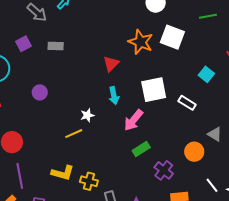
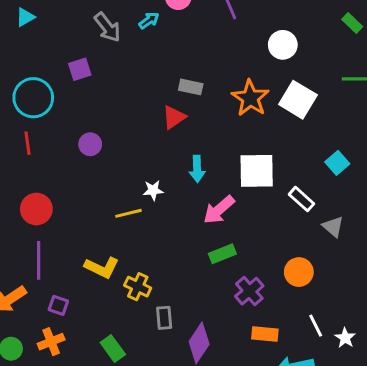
gray rectangle: (56, 46) -> (191, 87), moved
red triangle: (111, 64) -> (174, 117), moved
gray triangle: (215, 134) -> (333, 227), moved

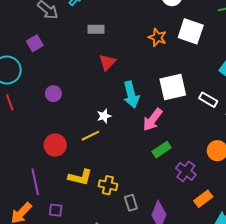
gray rectangle: (191, 87) -> (96, 29), moved
orange star: (250, 98) -> (157, 37), size x0.7
cyan arrow: (197, 169) -> (131, 95), size x1.4
red circle: (36, 209) -> (55, 145), moved
orange rectangle: (265, 334) -> (203, 199), turned -30

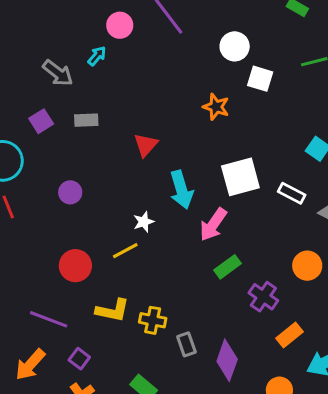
gray rectangle: (96, 29) -> (86, 120), moved
white square: (191, 31) -> (260, 79), moved, size x0.7
purple line: (35, 182) -> (49, 319), turned -55
purple square: (56, 210) -> (79, 359), turned 32

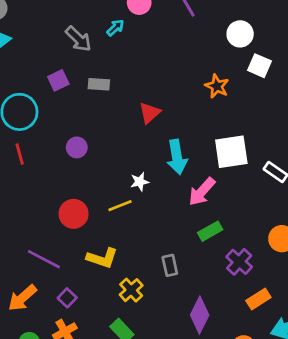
yellow cross: (153, 320) -> (131, 290), moved, turned 30
gray rectangle: (186, 344) -> (170, 265), moved

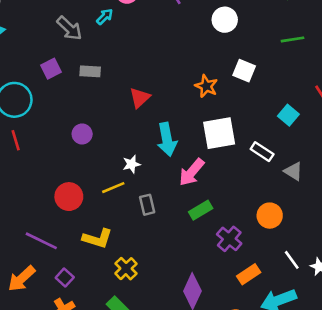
white square: (260, 66) -> (244, 71), moved
orange star: (217, 86) -> (206, 86), moved
purple circle: (77, 147) -> (82, 134), moved
gray rectangle: (170, 265) -> (147, 205), moved

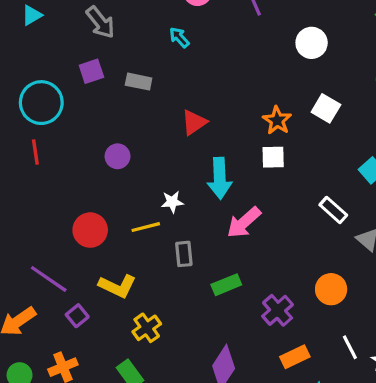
cyan arrow: (105, 17) -> (179, 37), moved, turned -96
gray arrow: (69, 28) -> (100, 22), moved
white square: (219, 133) -> (273, 157), moved, size x0.6
green rectangle: (201, 210) -> (226, 285), moved
purple square: (65, 277) -> (77, 316), moved

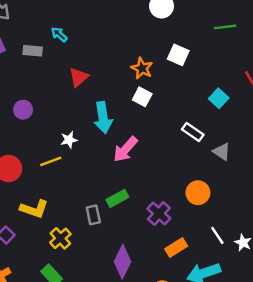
cyan arrow: (179, 37) -> (59, 34), moved
white square: (273, 157) -> (142, 97), turned 36
gray rectangle: (184, 254) -> (93, 215), moved

